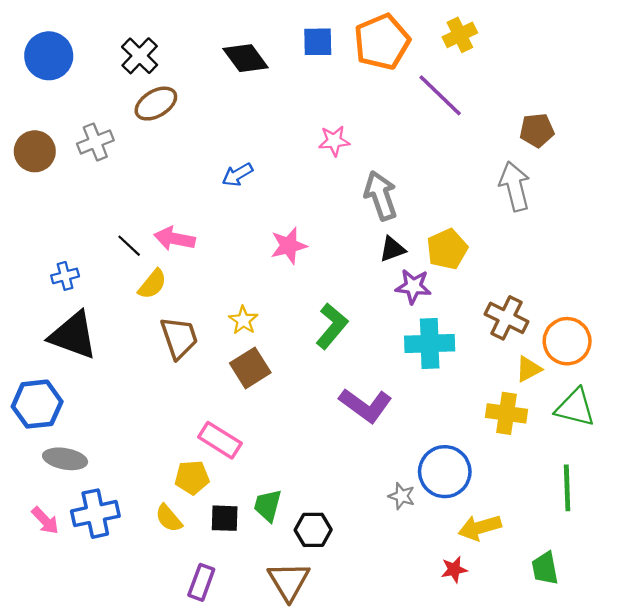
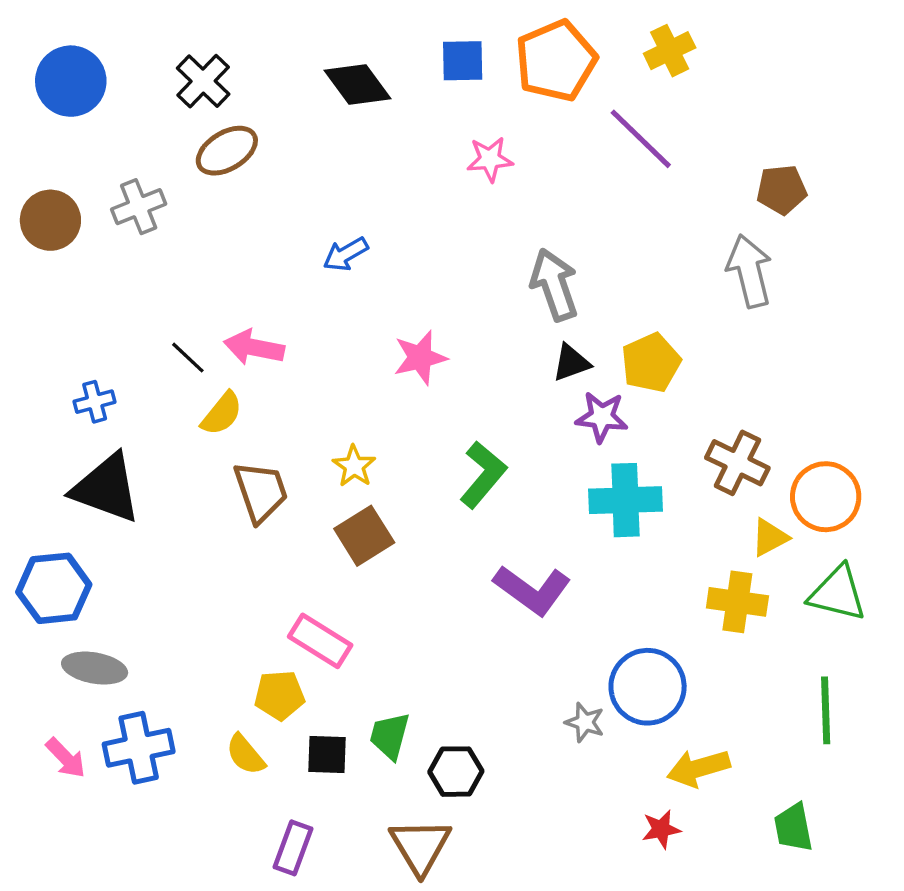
pink star: (334, 141) -> (490, 159), moved

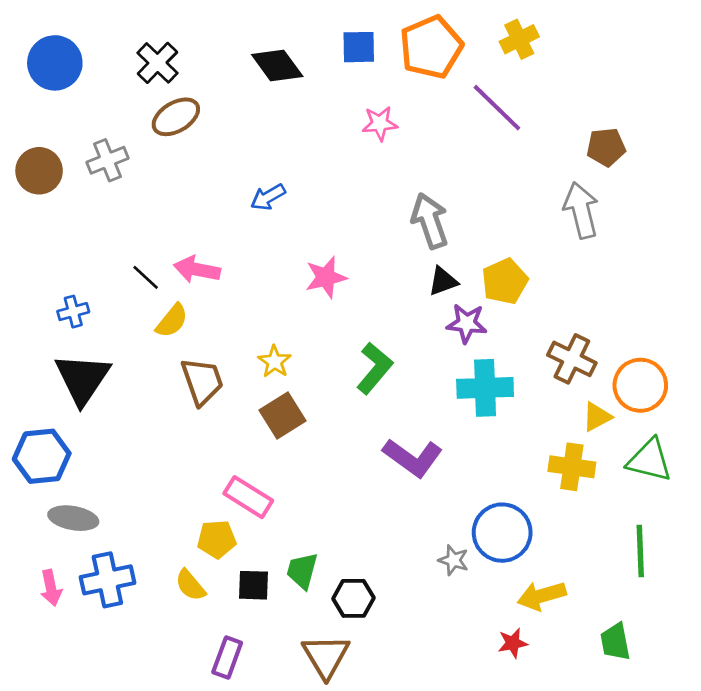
black triangle: (106, 488) -> (82, 379), turned 44
pink arrow: (66, 758) -> (51, 588), turned 32

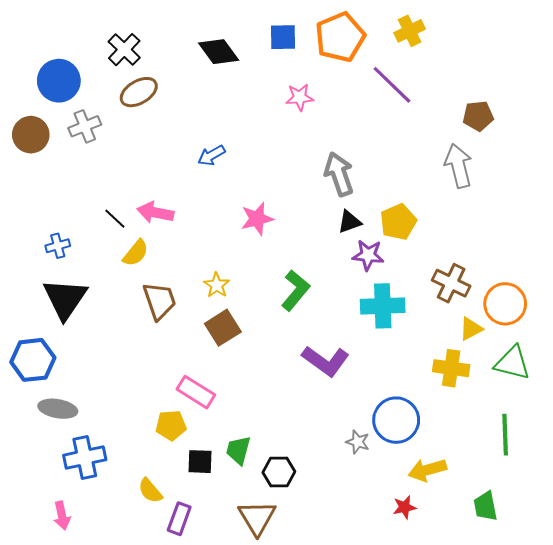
blue circle: (55, 63) -> (59, 81), moved
yellow semicircle: (190, 585) -> (150, 491), moved
pink arrow: (51, 588) -> (62, 516), moved

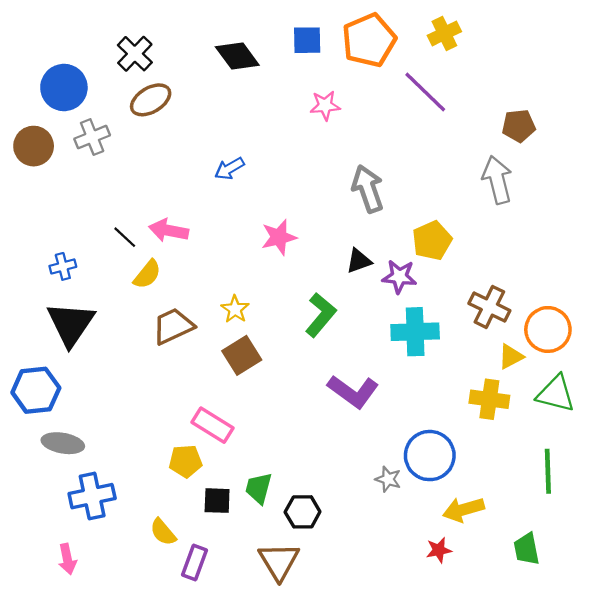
black triangle: (349, 222) -> (359, 261), moved
brown trapezoid: (159, 301) -> (173, 326), turned -96

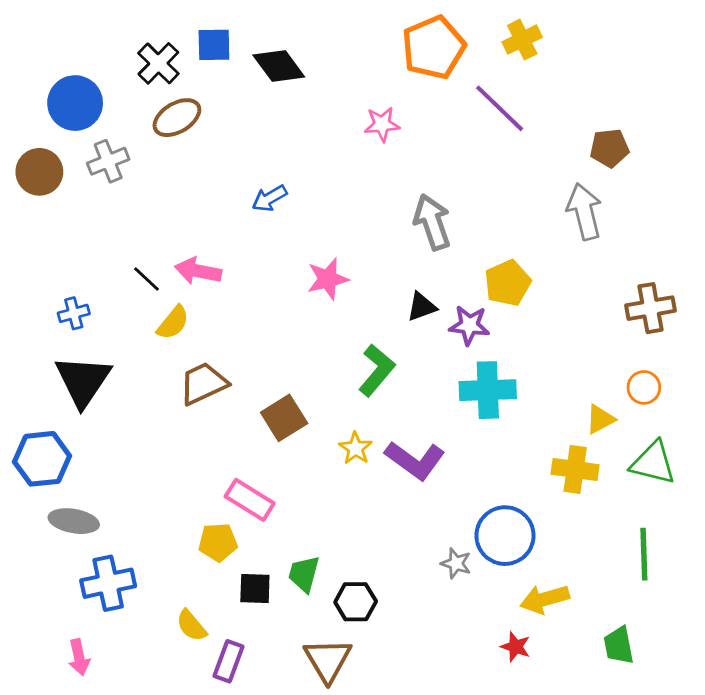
blue square: (307, 40) -> (214, 45), moved
brown cross: (489, 307) -> (650, 308), moved, turned -36
yellow star: (235, 309) -> (356, 448), moved
orange circle: (548, 329) -> (644, 387), size x0.6
red star: (439, 550) -> (516, 647), turned 30

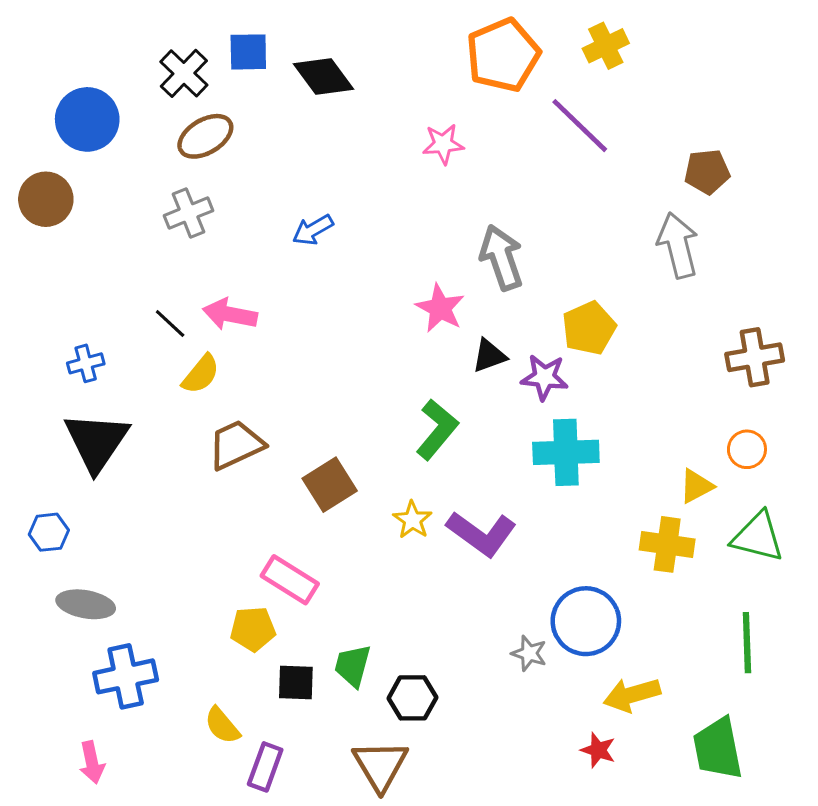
gray cross: (108, 161) -> (188, 213), moved
pink star: (328, 279) -> (440, 308), moved, turned -30
blue hexagon: (42, 459) -> (49, 532), size x0.6
green trapezoid: (619, 645) -> (718, 749), size x1.4

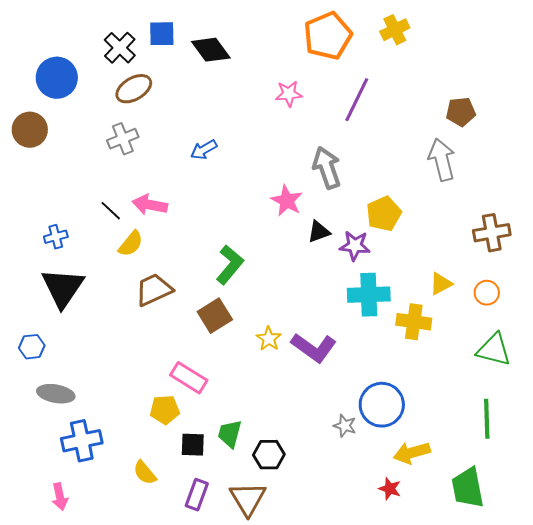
purple line: (580, 126) -> (357, 100), moved, turned 72
green L-shape: (437, 429) -> (230, 265), moved
yellow triangle: (696, 486) -> (441, 284), moved
yellow cross: (667, 544) -> (414, 322), moved
purple rectangle: (265, 767) -> (197, 495), moved

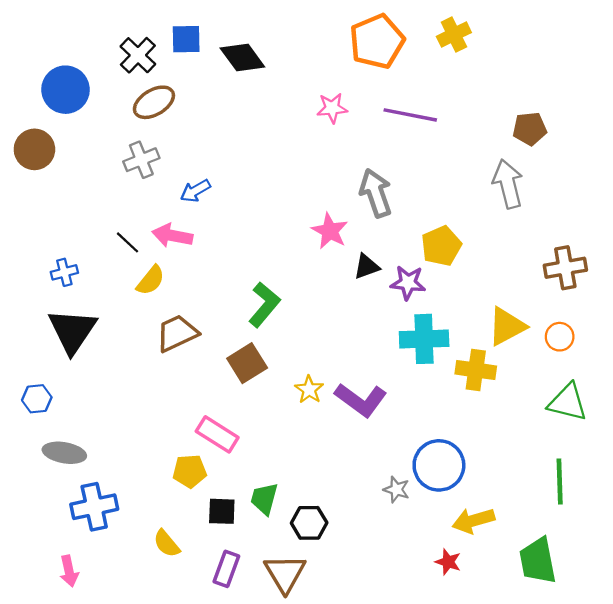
purple line: (357, 100) -> (410, 115), turned 75
blue arrow: (204, 150) -> (195, 191), moved
yellow triangle: (441, 284) -> (507, 326), size x1.5

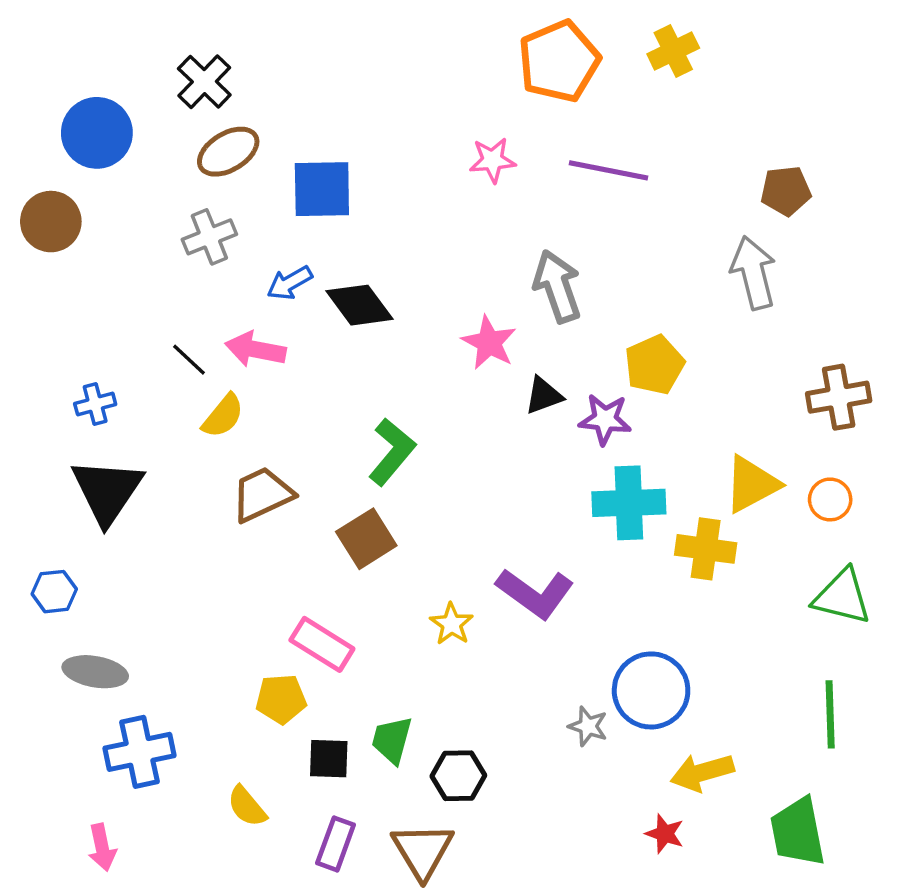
blue square: (186, 39) -> (322, 189), moved, size x1.4
black diamond: (242, 57) -> (359, 305), moved
yellow star: (309, 390) -> (452, 624), moved

